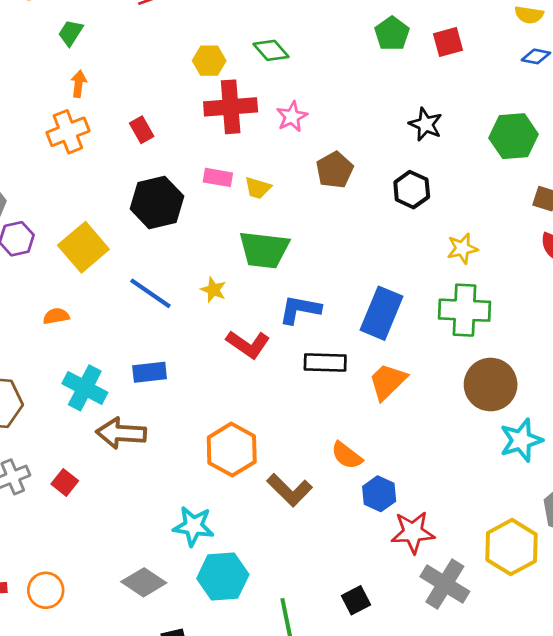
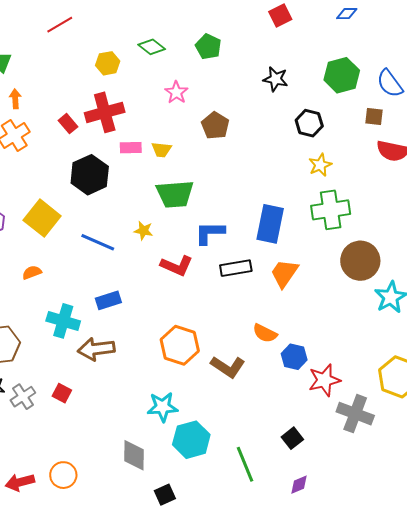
green pentagon: (392, 34) -> (208, 47), moved
red cross: (231, 107) -> (105, 112), moved
black hexagon: (412, 190) -> (309, 123), moved
gray diamond: (144, 582) -> (134, 455), turned 68

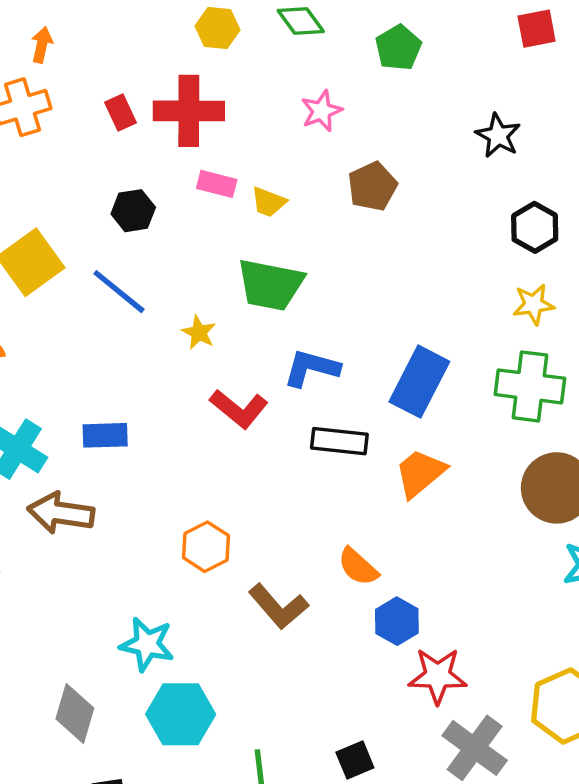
black hexagon: (90, 175) -> (133, 211), size x0.6
blue line: (98, 242) -> (119, 292), moved
orange hexagon: (180, 345) -> (206, 547), size x0.7

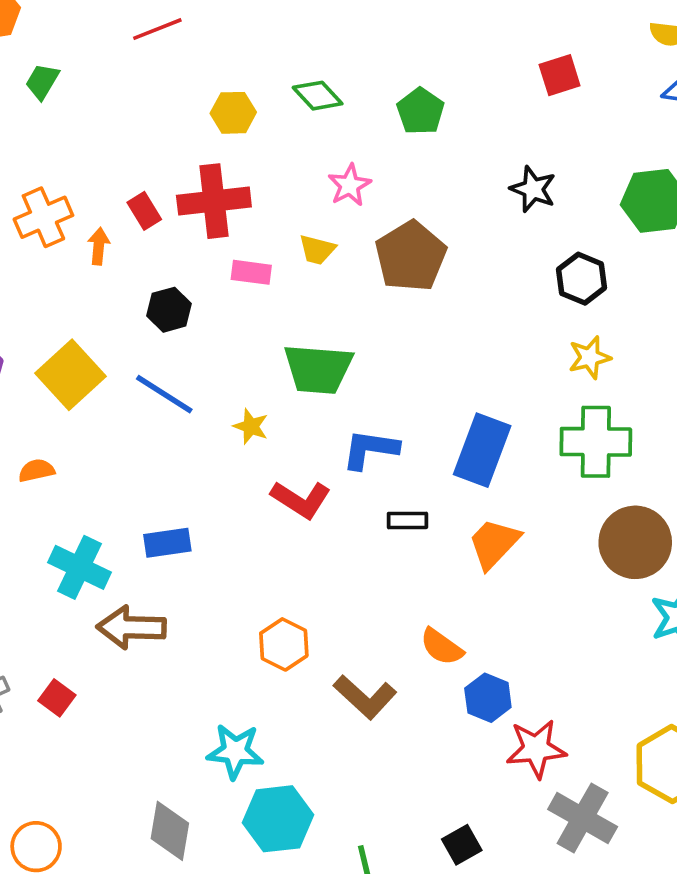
orange arrow: (42, 45) -> (99, 246), moved
brown pentagon: (372, 186) -> (411, 256), size x1.4
yellow trapezoid: (269, 202) -> (317, 250), moved
black rectangle: (339, 441) -> (408, 520), size x0.7

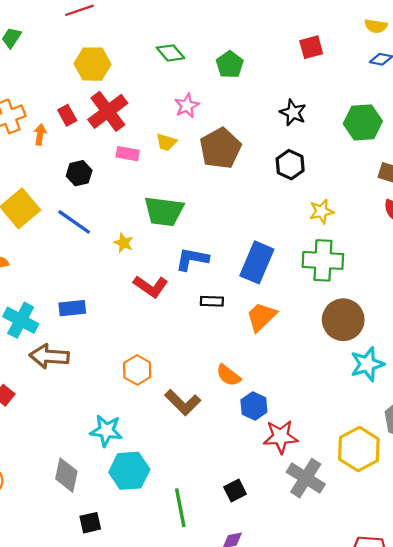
yellow hexagon: (233, 113) -> (92, 64), moved, size x1.4
red cross: (214, 201) -> (108, 111), turned -33
black hexagon: (582, 279) -> (290, 165), moved

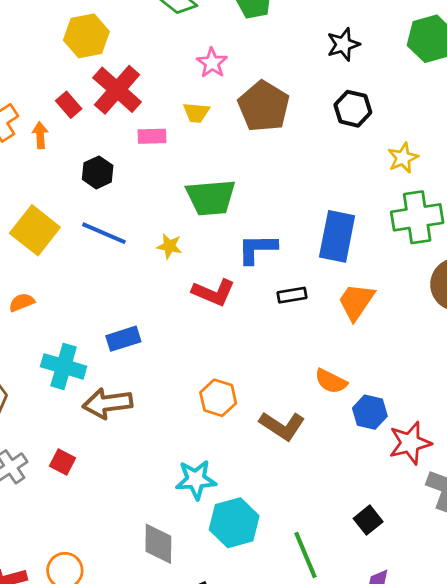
black star: (293, 113) -> (343, 44), turned -30

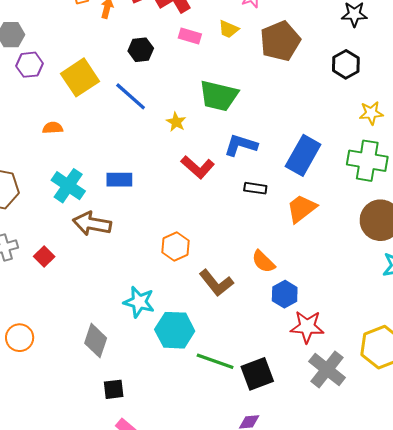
black square: (368, 520) -> (257, 374), size x1.5
cyan hexagon: (234, 523) -> (175, 330), moved
green line: (305, 555) -> (215, 361), moved, turned -66

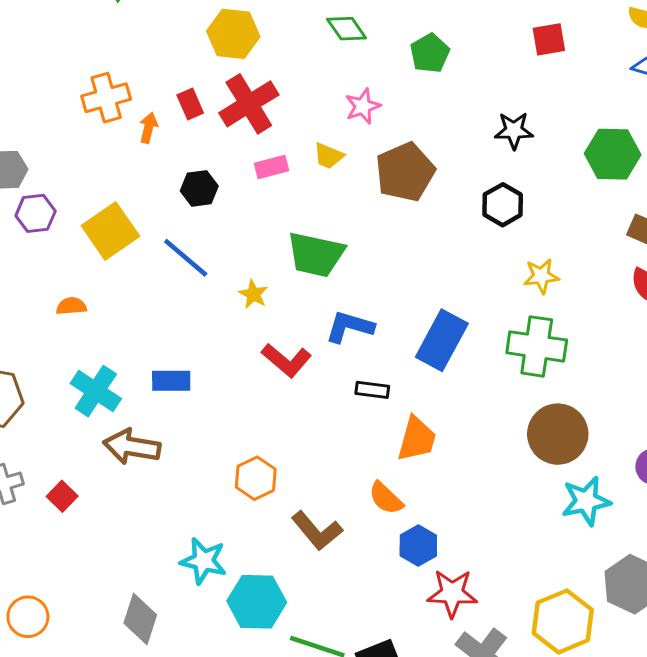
pink rectangle: (190, 36) -> (271, 167), turned -30
orange trapezoid: (302, 209) -> (417, 439), moved, turned 144

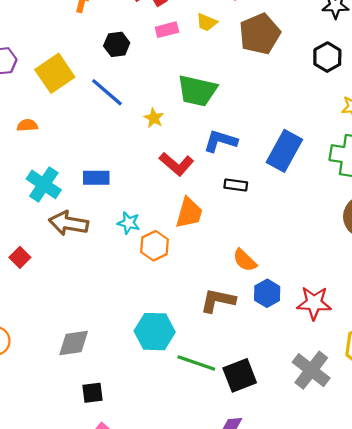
orange trapezoid: (417, 439) -> (189, 213), moved
brown L-shape: (317, 531) -> (218, 301), moved, turned 141
cyan star: (203, 561) -> (129, 223), moved, size x0.7
red star: (452, 593) -> (314, 303), moved
gray diamond: (140, 619) -> (74, 343), turned 64

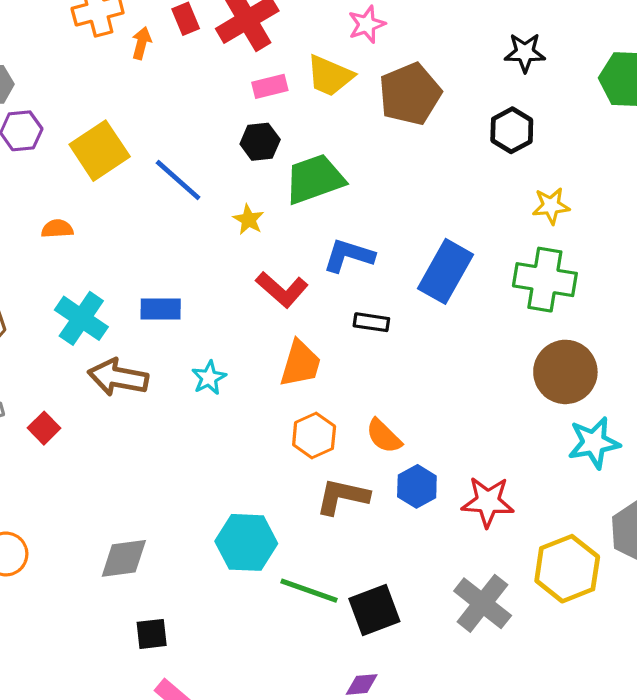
yellow trapezoid: (207, 22) -> (330, 76), size x1.5
black hexagon: (117, 44) -> (260, 142), moved
green trapezoid: (197, 91) -> (315, 179), turned 147
cyan star: (129, 223) -> (209, 378), turned 30
orange hexagon: (155, 246) -> (314, 435), moved

